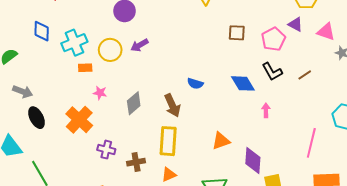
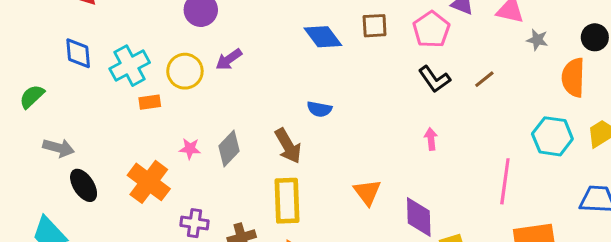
blue diamond: (243, 83) -> (323, 37), moved
pink star: (100, 93) -> (190, 149), moved
orange triangle: (221, 141) -> (367, 192), turned -42

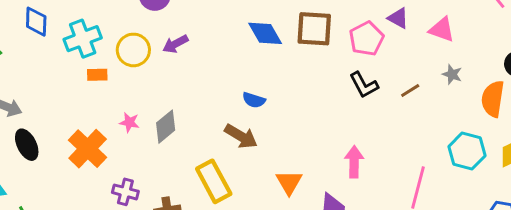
brown square: (375, 26) -> (314, 29), size x1.5
gray star: (537, 40) -> (452, 74), moved
pink arrow: (431, 139) -> (354, 162), moved, size x1.5
brown arrow: (288, 146) -> (241, 136), moved, turned -36
yellow rectangle: (287, 201) -> (214, 181), turned -33

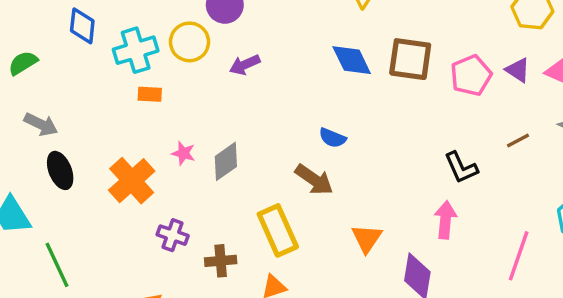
purple triangle: (398, 18) -> (518, 70), moved
yellow circle: (133, 50) -> (190, 42), moved
black L-shape: (364, 85) -> (461, 168), moved

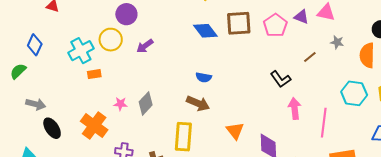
blue diamond: (82, 26) -> (35, 45), moved, turned 30
pink arrow: (445, 220) -> (295, 109), moved
yellow rectangle: (278, 230) -> (183, 137), turned 40

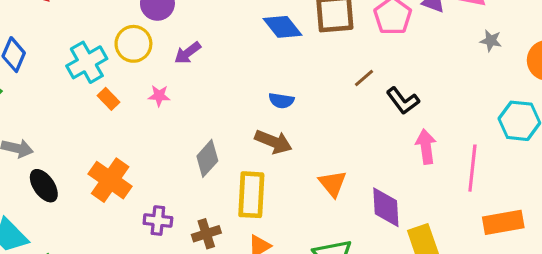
brown line: (310, 57) -> (364, 78), moved
orange rectangle: (94, 74) -> (108, 99), turned 56
gray diamond: (146, 103) -> (207, 158), moved
pink star: (120, 104) -> (159, 96), moved

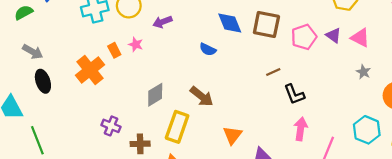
orange rectangle: (108, 99) -> (114, 50), moved
blue semicircle: (281, 101) -> (208, 49), moved
orange cross: (110, 180) -> (90, 70), moved

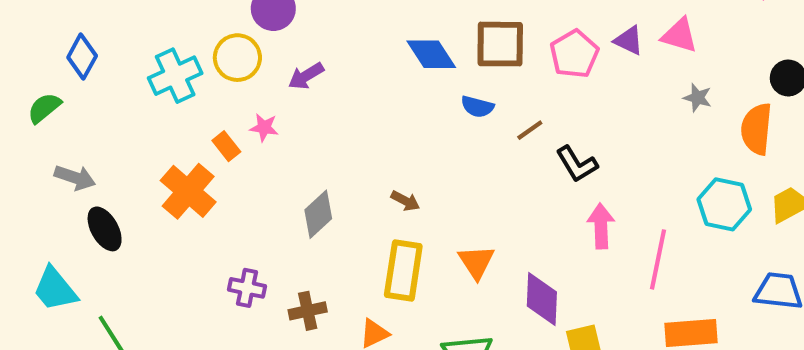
blue semicircle: (208, 49) -> (477, 107), moved
brown arrow: (202, 96) -> (405, 201), size x0.6
yellow rectangle: (177, 127) -> (403, 270), moved

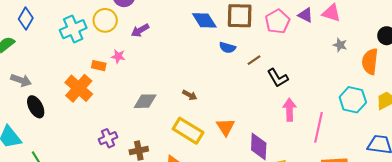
orange rectangle: (226, 146) -> (99, 66), turned -40
gray diamond: (318, 214) -> (145, 101), turned 40
yellow rectangle: (403, 270) -> (188, 131), turned -68
purple cross: (247, 288) -> (108, 138), turned -36

